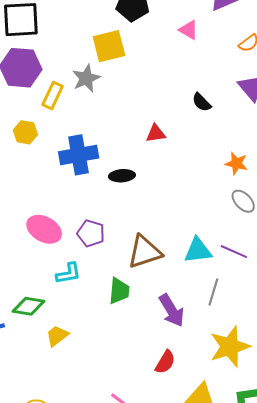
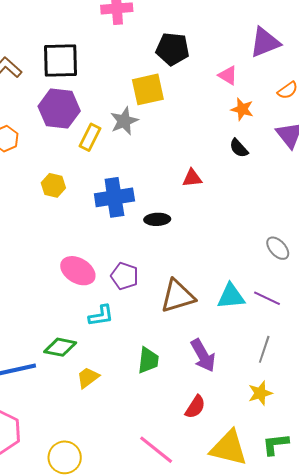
yellow hexagon: (25, 132) -> (53, 185), moved
orange star: (236, 163) -> (242, 109), moved
green trapezoid: (119, 291) -> (148, 360), moved
gray line: (213, 292) -> (264, 349), moved
yellow star: (230, 347) -> (260, 393), size x0.6

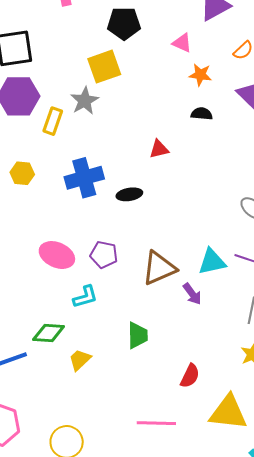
black semicircle: (239, 148) -> (202, 114), turned 145
purple arrow: (203, 355) -> (192, 294), moved, size x0.7
pink line: (156, 450) -> (156, 423), turned -30

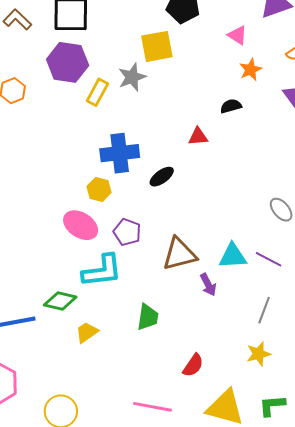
orange star: (200, 75) -> (250, 70), turned 30
black semicircle: (202, 114) -> (231, 106), moved, turned -30
yellow hexagon: (22, 173) -> (99, 189), moved
black ellipse: (129, 194) -> (162, 177), turned -35
cyan L-shape: (85, 297) -> (102, 271), size x1.6

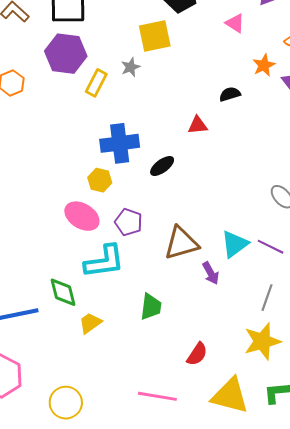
orange star: (250, 70) -> (264, 65), moved
gray star: (132, 77) -> (131, 67), size x0.7
cyan triangle: (233, 256) -> (235, 244), turned -32
green diamond: (60, 301) -> (63, 292), turned 64
yellow star: (259, 354) -> (262, 341), size x1.5

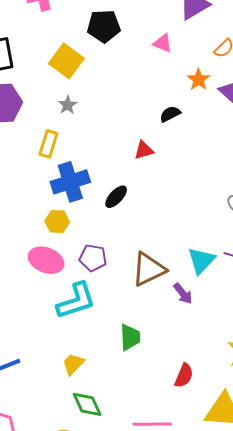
yellow square: (155, 36) -> (66, 61), moved, turned -32
yellow rectangle: (96, 83) -> (48, 144), moved
green diamond: (63, 292) -> (87, 404), moved

